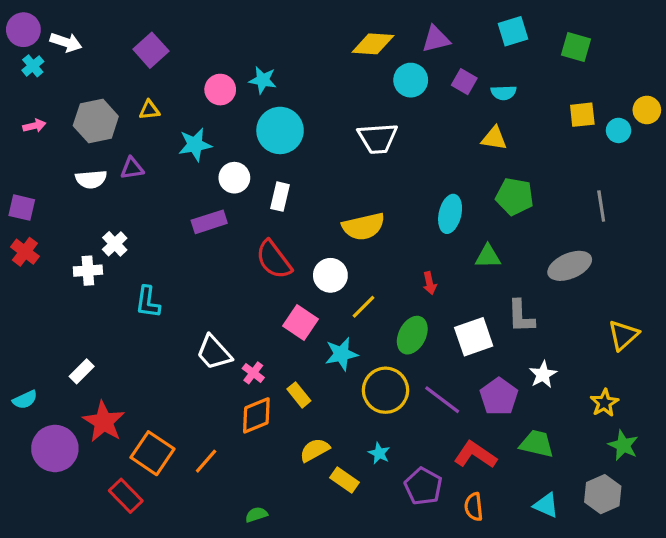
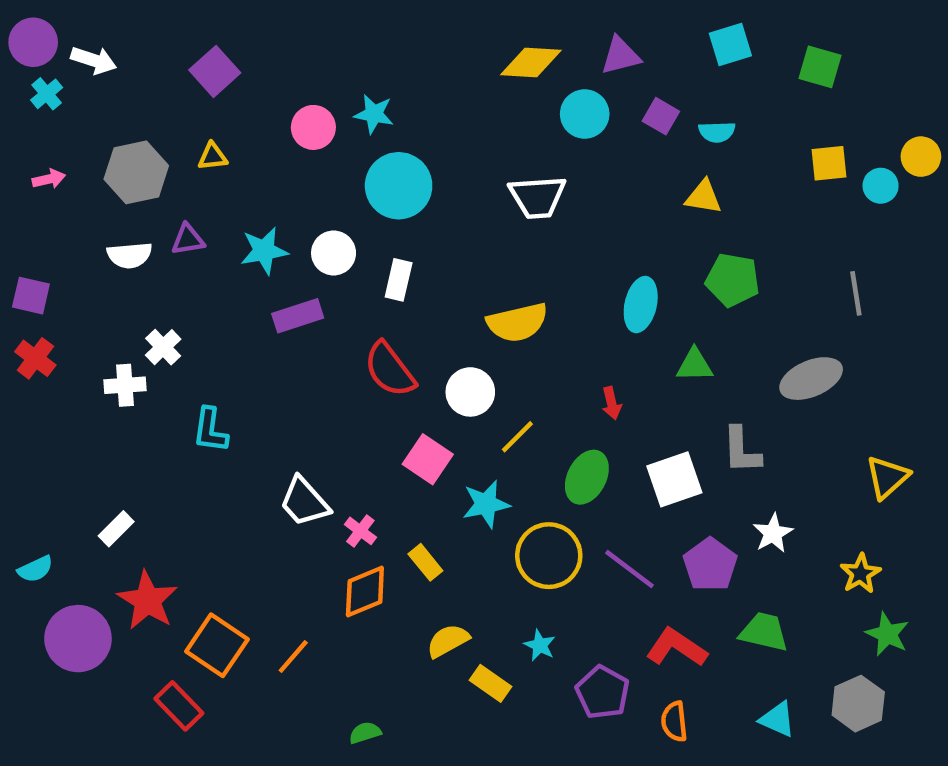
cyan star: (195, 145) -> (264, 251), moved

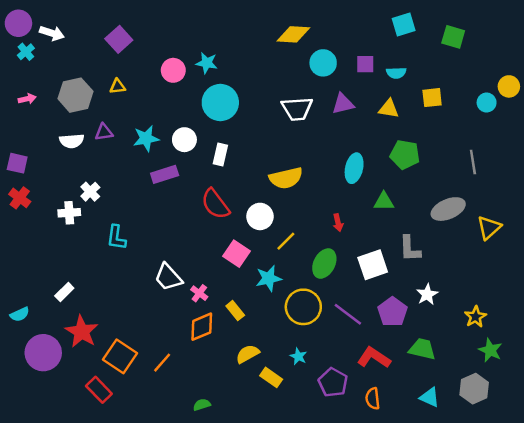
purple triangle: (621, 56) -> (343, 104), moved
purple square: (661, 116) -> (365, 64), turned -30
yellow square: (829, 163) -> (432, 98), moved
yellow triangle: (887, 477) -> (489, 228), moved

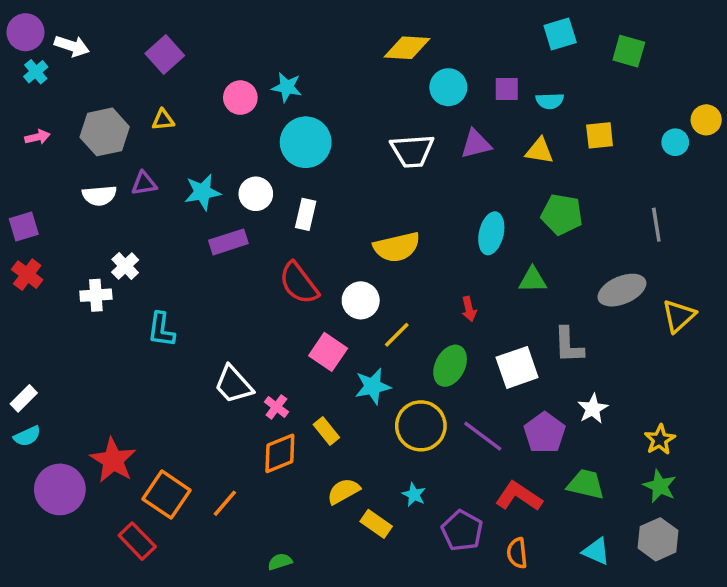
purple square: (17, 163) -> (24, 226), turned -30
white rectangle: (64, 292) -> (24, 398), moved
green star: (490, 350) -> (660, 486), moved

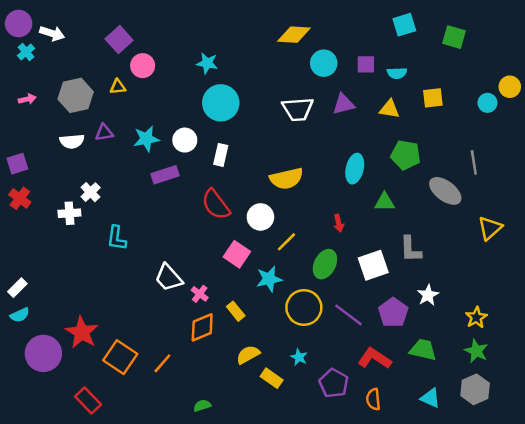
pink circle: (240, 98) -> (143, 66), moved
gray ellipse: (622, 290) -> (445, 191), moved, turned 60
red rectangle: (137, 541) -> (88, 401), moved

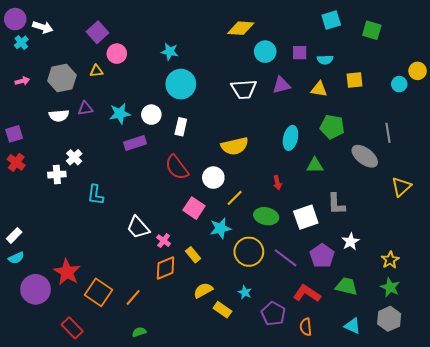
green ellipse: (325, 264) -> (266, 216), turned 75
green semicircle: (202, 406) -> (139, 332), moved

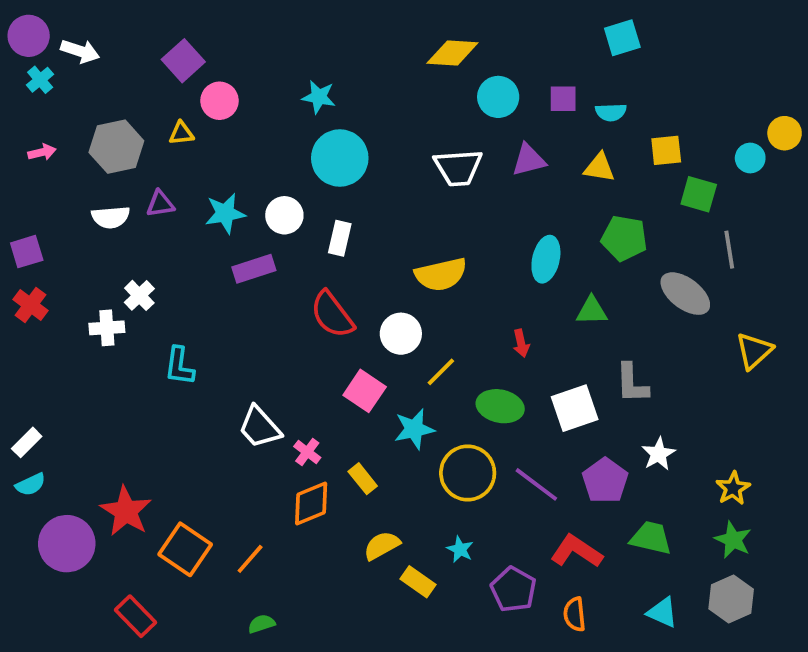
green square: (372, 30) -> (699, 194), moved

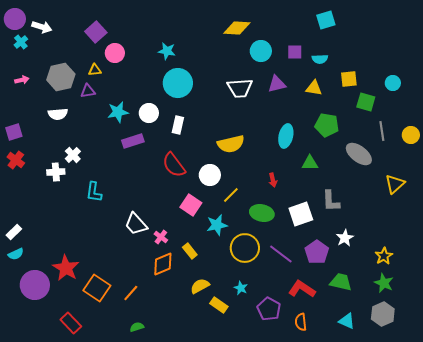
yellow circle: (785, 133) -> (411, 135), moved
purple triangle: (160, 204) -> (88, 91), moved

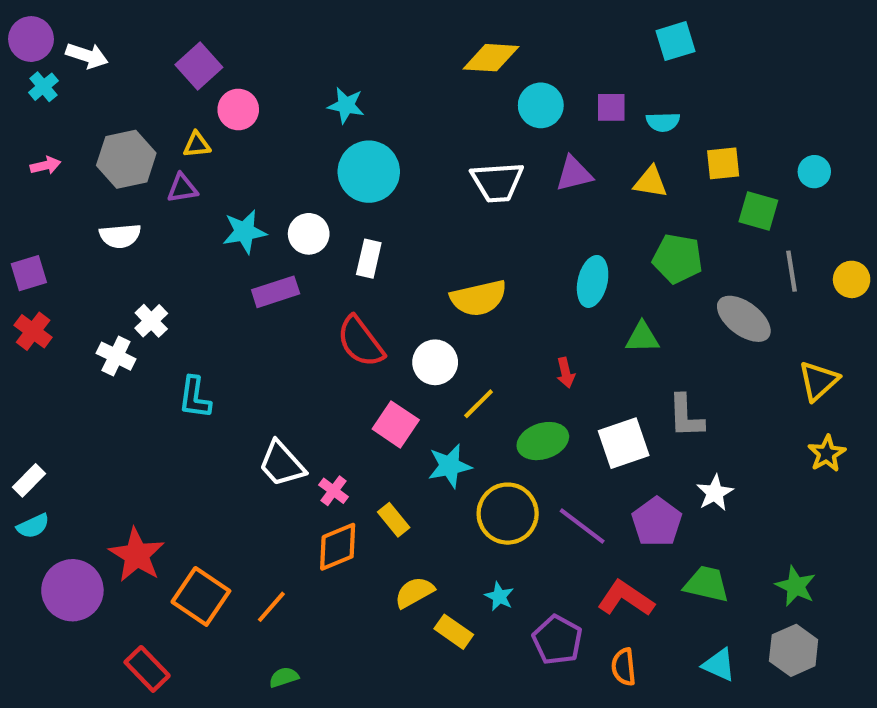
white cross: (56, 172) -> (116, 356), turned 30
green ellipse: (262, 213) -> (543, 441), turned -30
yellow star: (384, 256) -> (827, 453), moved

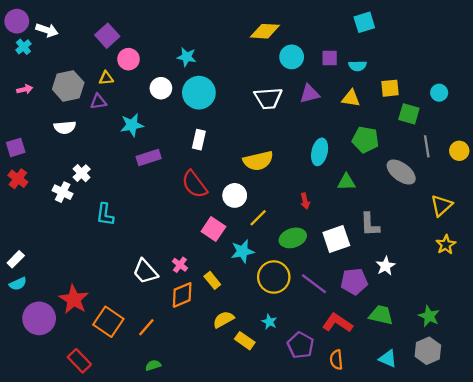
white circle: (309, 234) -> (161, 88), moved
white trapezoid: (282, 464) -> (145, 271), moved
purple pentagon: (657, 522) -> (354, 282), turned 30

